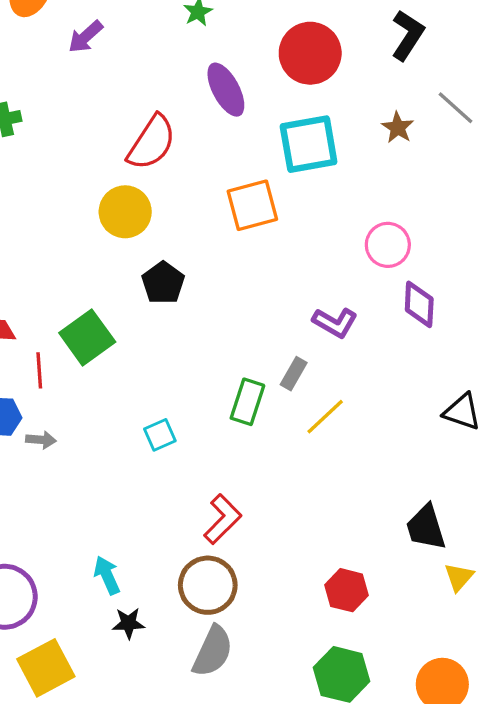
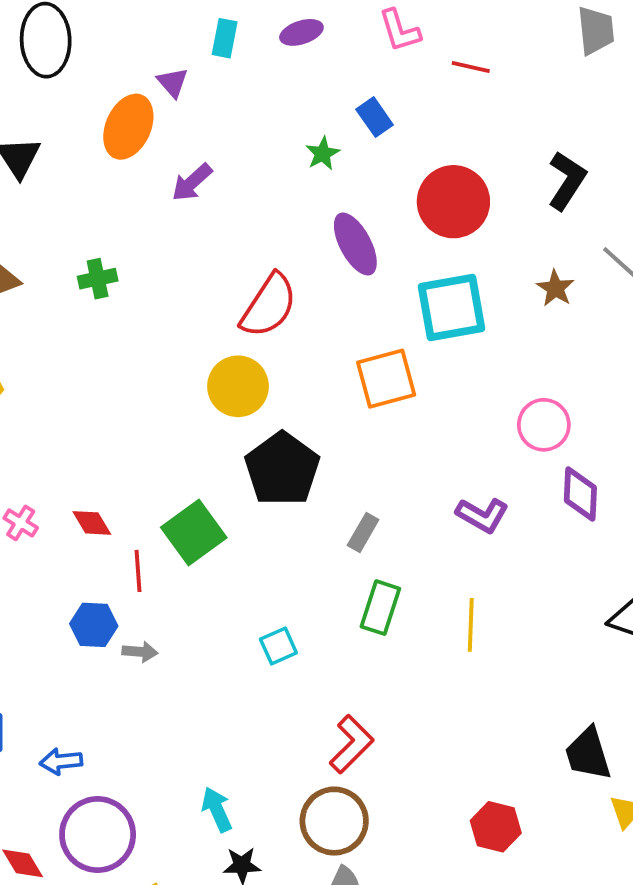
black pentagon: (163, 283) -> (282, 469), size x1.5
gray rectangle: (294, 374) -> (363, 533), moved
yellow line: (325, 417) -> (471, 625), turned -45

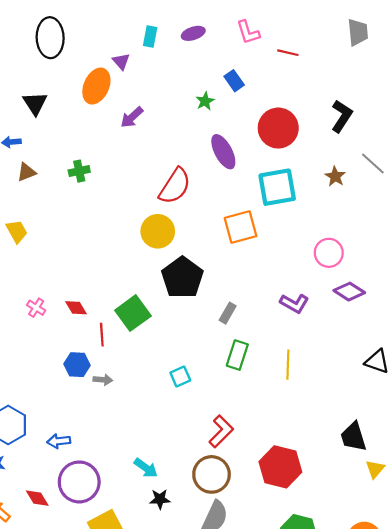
purple diamond: (580, 494) -> (349, 292), turned -60
cyan arrow: (217, 810) -> (146, 468), turned 150
red hexagon: (496, 827) -> (280, 467), moved, size x1.5

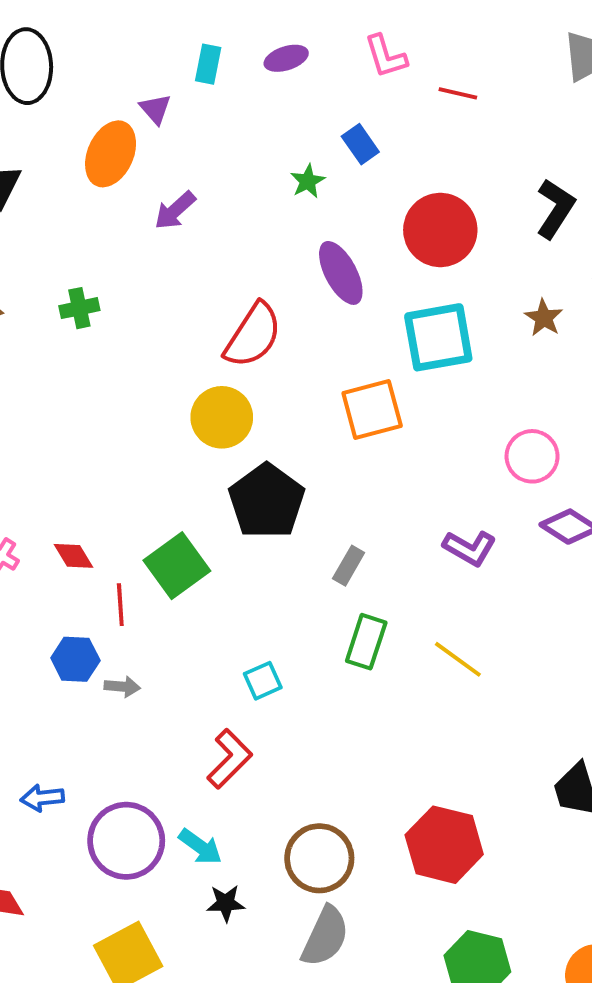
yellow line: (288, 365) -> (458, 659), turned -56
red L-shape: (221, 431) -> (230, 759), moved
purple circle: (79, 482) -> (126, 841), moved

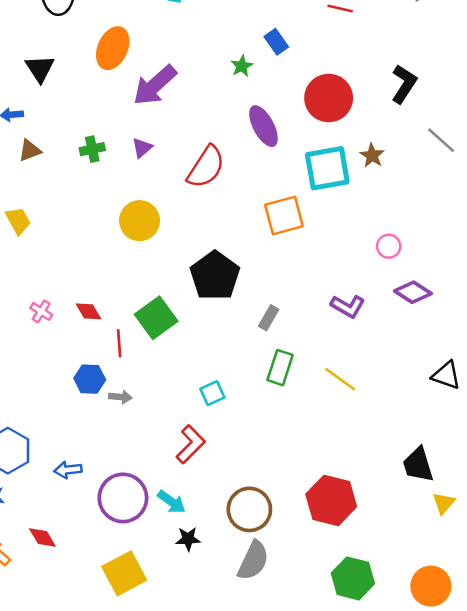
purple triangle: (155, 109) -> (142, 148), moved, turned 30
purple arrow: (175, 210) -> (155, 85), size x1.6
brown star: (544, 318) -> (372, 155), moved
yellow circle: (222, 417) -> (140, 221), moved
pink circle: (532, 456) -> (389, 246), size x0.7

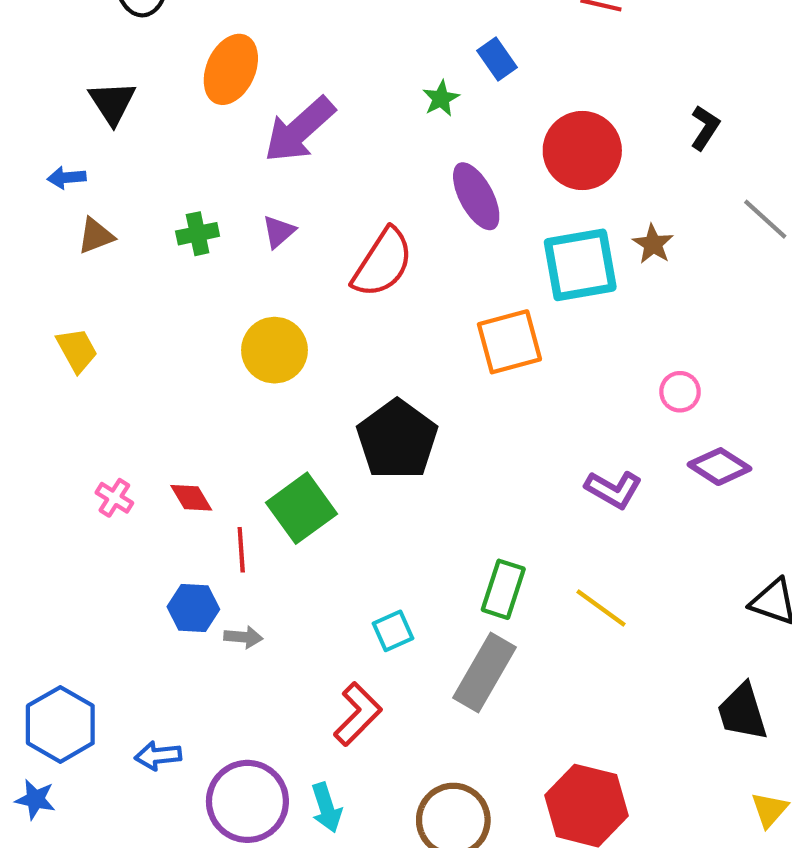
black L-shape: (404, 84) -> (705, 128), size x0.7
gray rectangle: (269, 318) -> (485, 672), moved, size x1.8
black trapezoid: (418, 465) -> (742, 712), moved
cyan arrow: (171, 502) -> (326, 808), turned 36

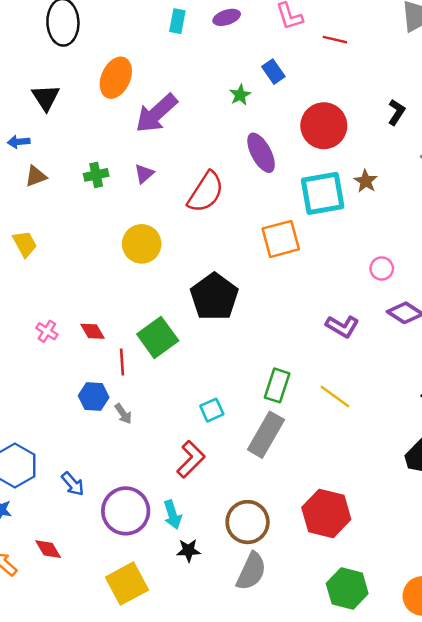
gray arrow: (243, 637) -> (123, 414), turned 50
blue arrow: (158, 756) -> (73, 484), turned -125

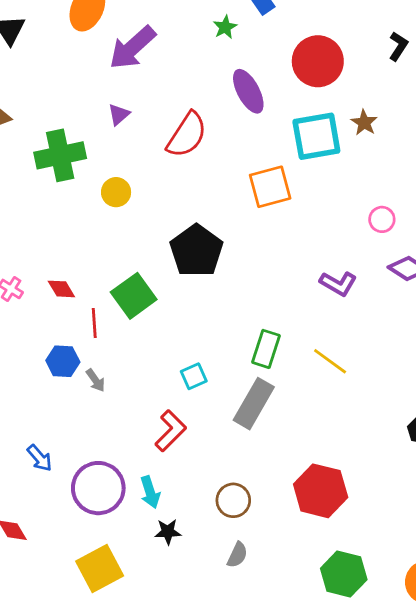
green cross: (96, 175) -> (60, 155), moved, size x1.8
yellow circle: (142, 244) -> (116, 192), size x0.7
brown circle: (248, 522) -> (233, 500), size x0.7
gray semicircle: (251, 571) -> (237, 555), size x0.6

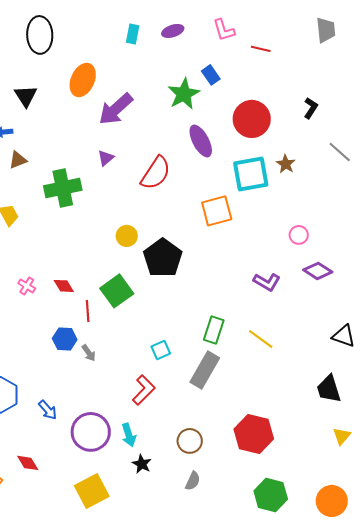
green star: (225, 27) -> (184, 94), size x1.8
yellow circle: (116, 192) -> (127, 236), moved
black star: (168, 532) -> (142, 464), turned 30

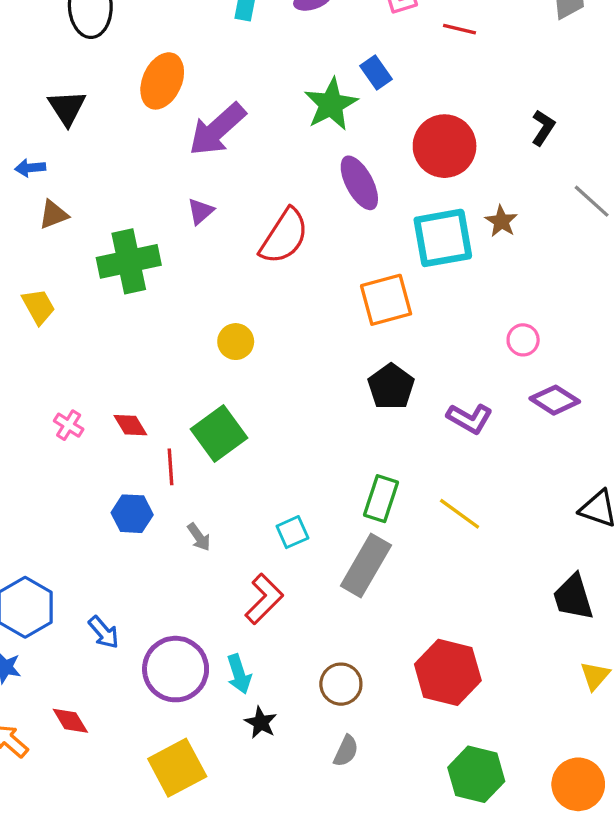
black pentagon: (163, 258) -> (391, 387), moved, size x0.7
gray arrow: (89, 353) -> (199, 537), moved

